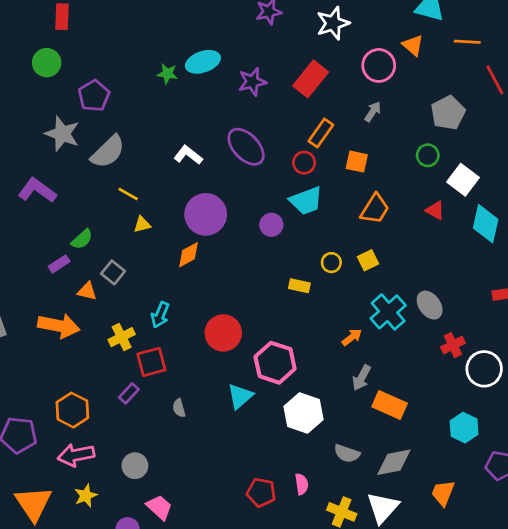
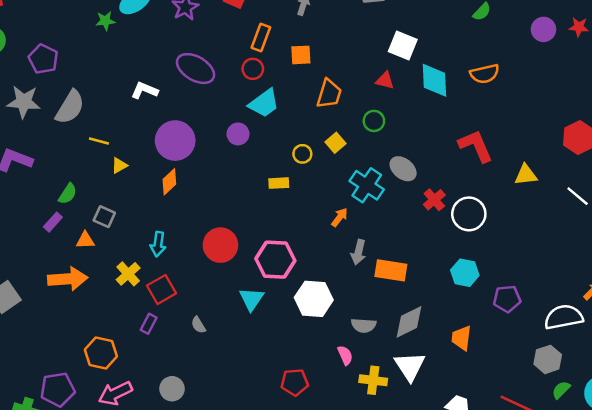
green circle: (428, 155) -> (374, 121), moved
pink semicircle: (302, 484) -> (345, 355), moved

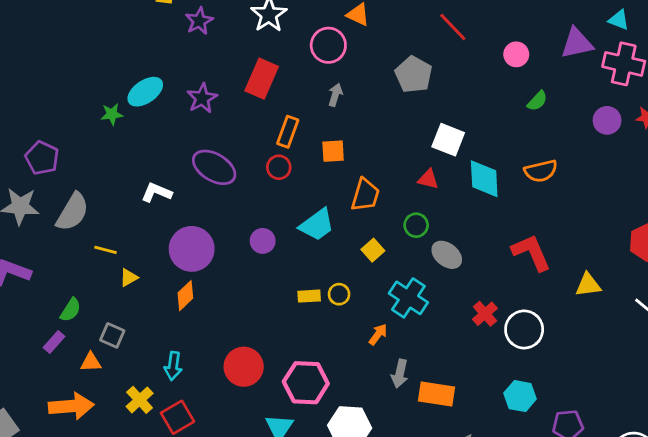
cyan trapezoid: (264, 103) -> (317, 225), moved
yellow circle: (302, 154) -> (339, 294), moved
gray ellipse: (403, 169) -> (447, 255), moved

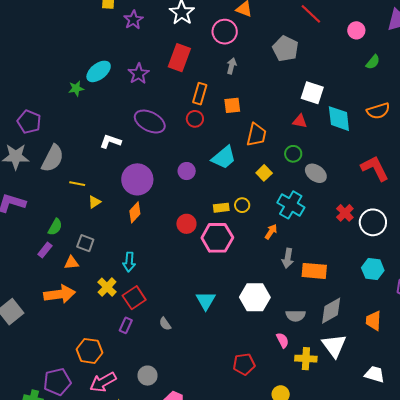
red circle: (244, 367) -> (186, 224), moved, size x0.7
pink hexagon: (306, 383) -> (217, 238), moved

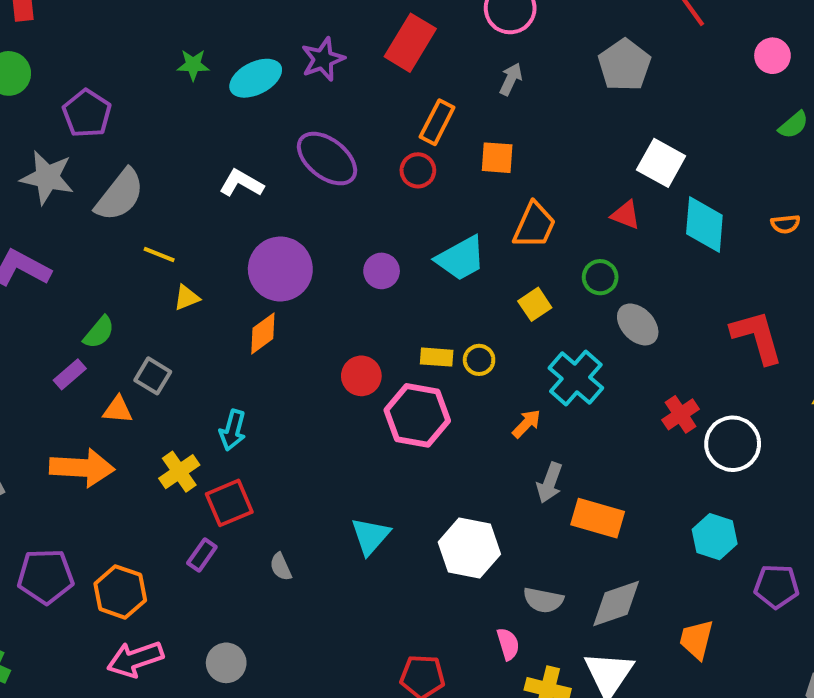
cyan ellipse: (99, 71) -> (256, 78), moved
orange semicircle: (378, 111) -> (785, 224), size x0.6
purple pentagon: (57, 382) -> (46, 576), moved

